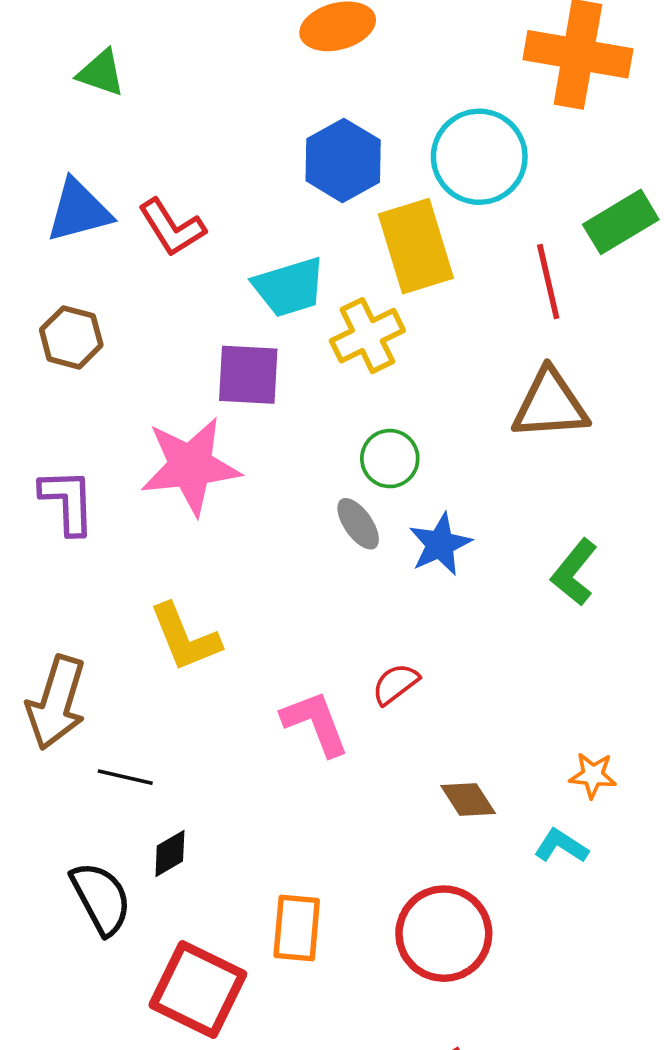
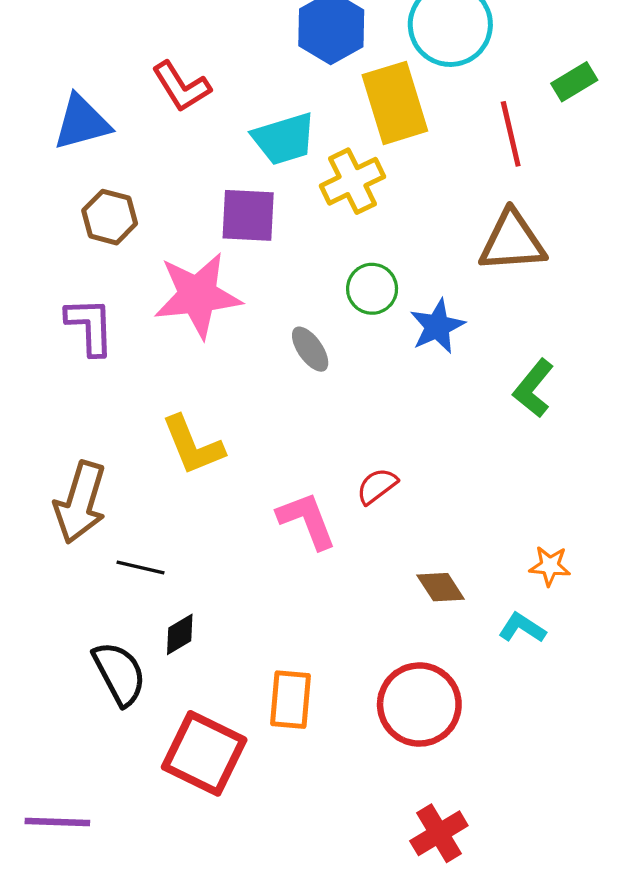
blue triangle: (79, 211) -> (82, 122), moved
green rectangle: (621, 222) -> (574, 82), size x0.7
brown hexagon: (71, 337) -> (110, 217), moved
gray ellipse: (358, 524) -> (310, 349), moved
blue star: (440, 544) -> (437, 326), moved

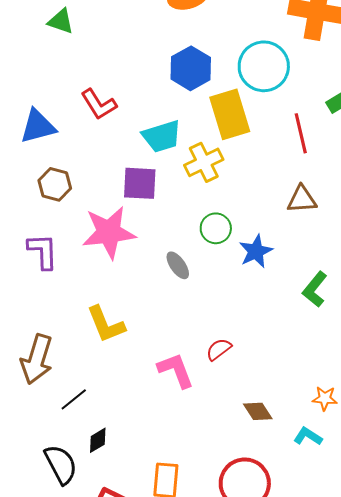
brown triangle: (512, 241) -> (302, 199), size x0.7
black line: (141, 568) -> (74, 399), turned -52

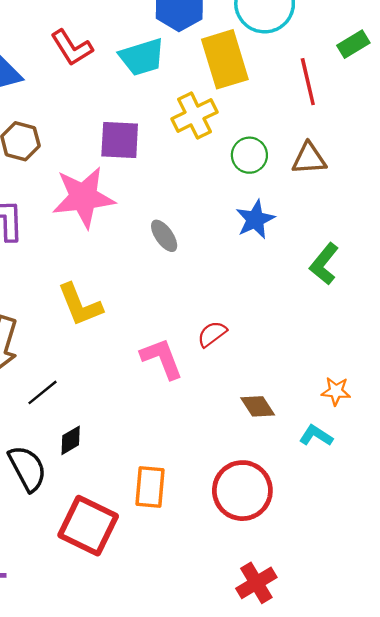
cyan trapezoid: (162, 136) -> (142, 57), moved
green circle: (216, 228) -> (249, 155), moved

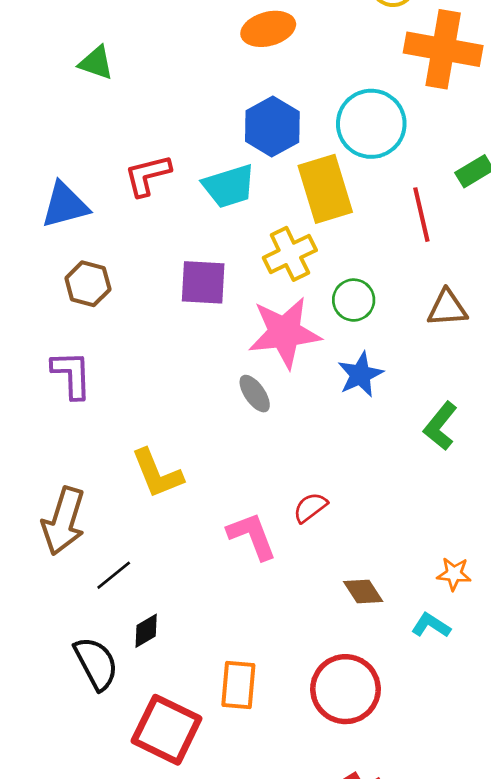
red L-shape: (72, 48) -> (148, 175), turned 108
brown triangle: (309, 159) -> (447, 308), moved
pink star: (83, 197) -> (284, 333), moved

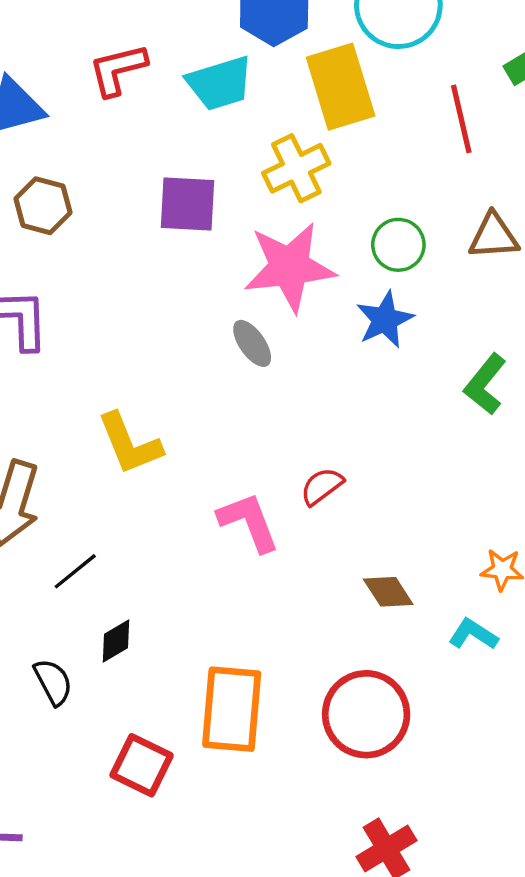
green circle: (354, 300) -> (398, 245), moved
black semicircle: (96, 663) -> (53, 682), size x0.7
orange rectangle: (238, 685) -> (232, 709), size x1.4
red square: (167, 730) -> (142, 765), size x0.7

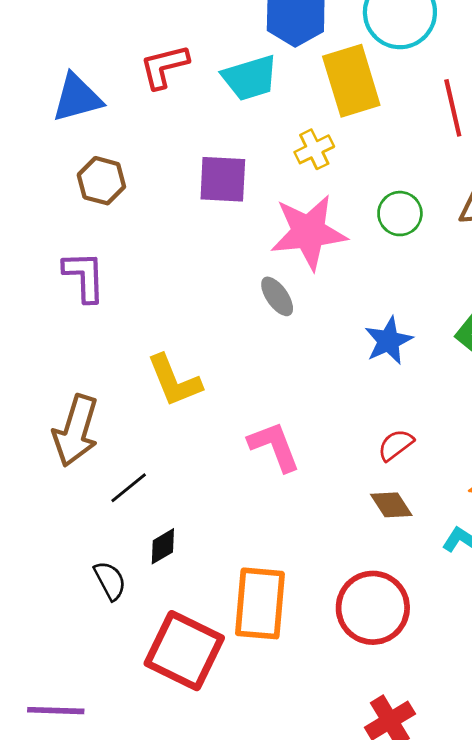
yellow cross: (296, 168) -> (314, 149), size x0.7
blue star: (385, 320) -> (388, 341), moved
red semicircle: (322, 486) -> (396, 445), moved
red square: (142, 765) -> (184, 651), size x1.5

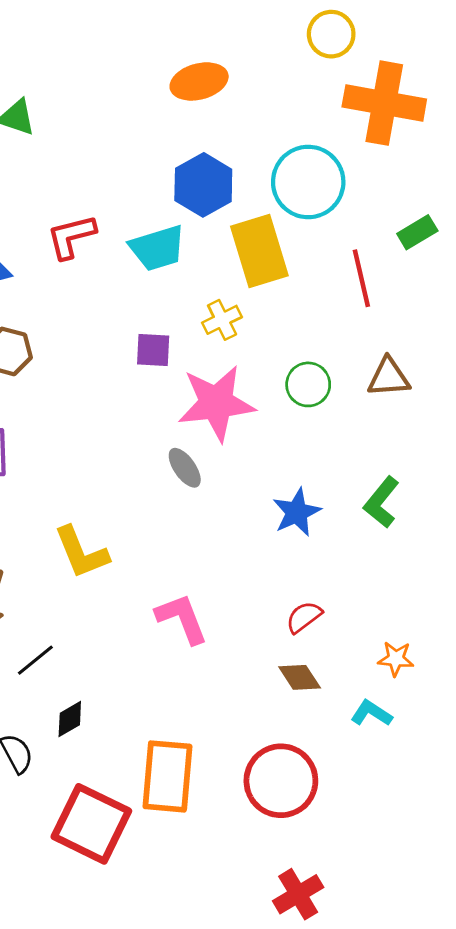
purple square: (223, 179) -> (153, 350), moved, size x0.7

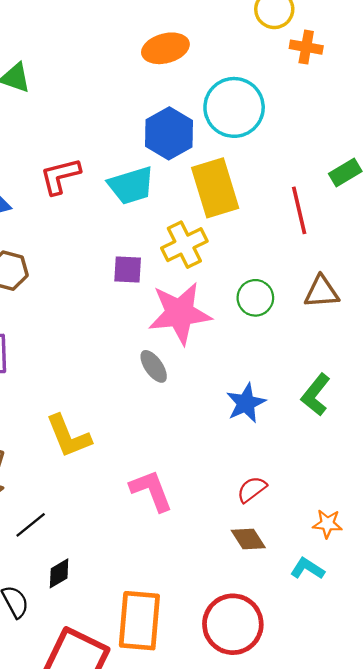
orange cross: (384, 103) -> (306, 47), moved, size x0.5
cyan circle: (308, 182) -> (234, 107), moved
yellow cross: (222, 320) -> (184, 245), size x1.4

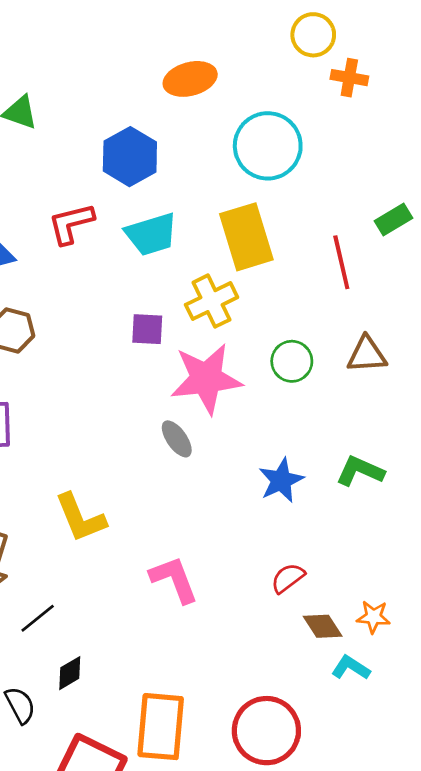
blue hexagon: (169, 133) -> (130, 157), moved
green L-shape: (316, 395) -> (360, 471), turned 75
brown diamond: (248, 539) -> (323, 626), moved

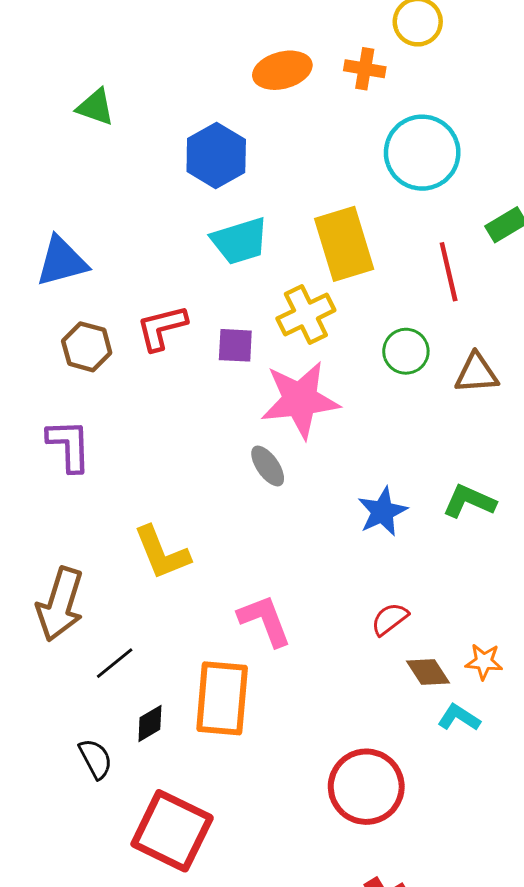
orange cross: (349, 78) -> (365, 69), moved
cyan circle: (268, 146) -> (422, 153), moved
red L-shape: (71, 223) -> (162, 328), moved
green circle: (292, 361) -> (406, 351), moved
orange rectangle: (161, 727) -> (222, 698), moved

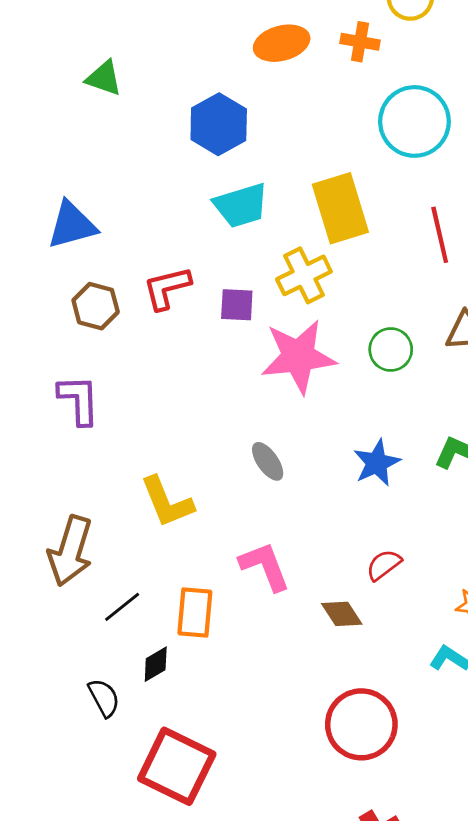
green circle: (406, 351) -> (391, 349), moved
gray ellipse: (268, 466) -> (268, 461), moved
brown diamond: (428, 672) -> (342, 614), moved
orange rectangle: (222, 698) -> (195, 612), moved, size x0.7

